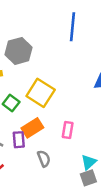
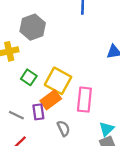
yellow square: (41, 93) -> (58, 81), moved
pink rectangle: (68, 130) -> (84, 100), size x1.5

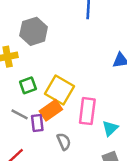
green square: (29, 77) -> (28, 85), turned 35
gray line: (16, 115) -> (20, 114), moved
cyan triangle: (107, 129) -> (110, 128), moved

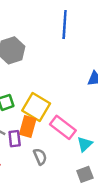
orange rectangle: (51, 110) -> (28, 126), turned -40
pink rectangle: (87, 111) -> (63, 127), turned -60

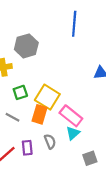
purple rectangle: (15, 139) -> (27, 148), moved
cyan triangle: (85, 144) -> (73, 133), moved

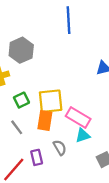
yellow square: (47, 97) -> (51, 101), turned -30
gray line: (12, 117) -> (17, 127), turned 32
cyan triangle: (73, 133) -> (83, 136), turned 32

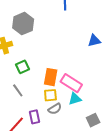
yellow square: (51, 101) -> (50, 95), moved, size x0.6
orange rectangle: (45, 120) -> (51, 77), moved
gray semicircle: (60, 148) -> (55, 109), turned 88

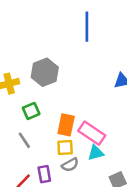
gray hexagon: (23, 24) -> (45, 72), moved

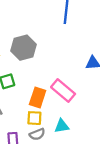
pink rectangle: (92, 133) -> (63, 91), moved

